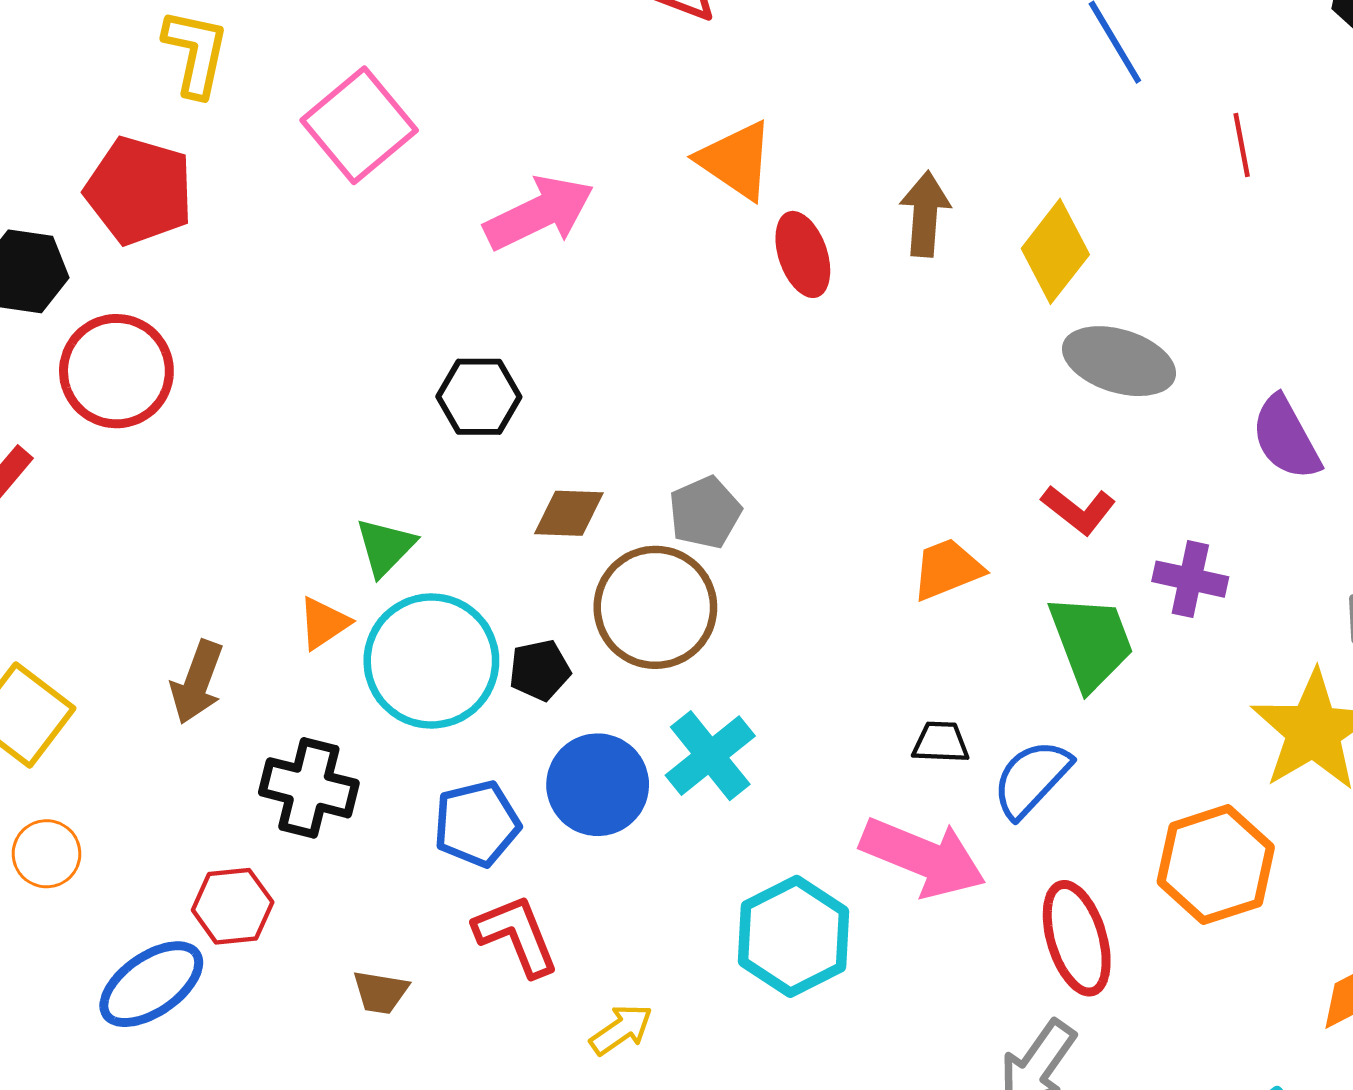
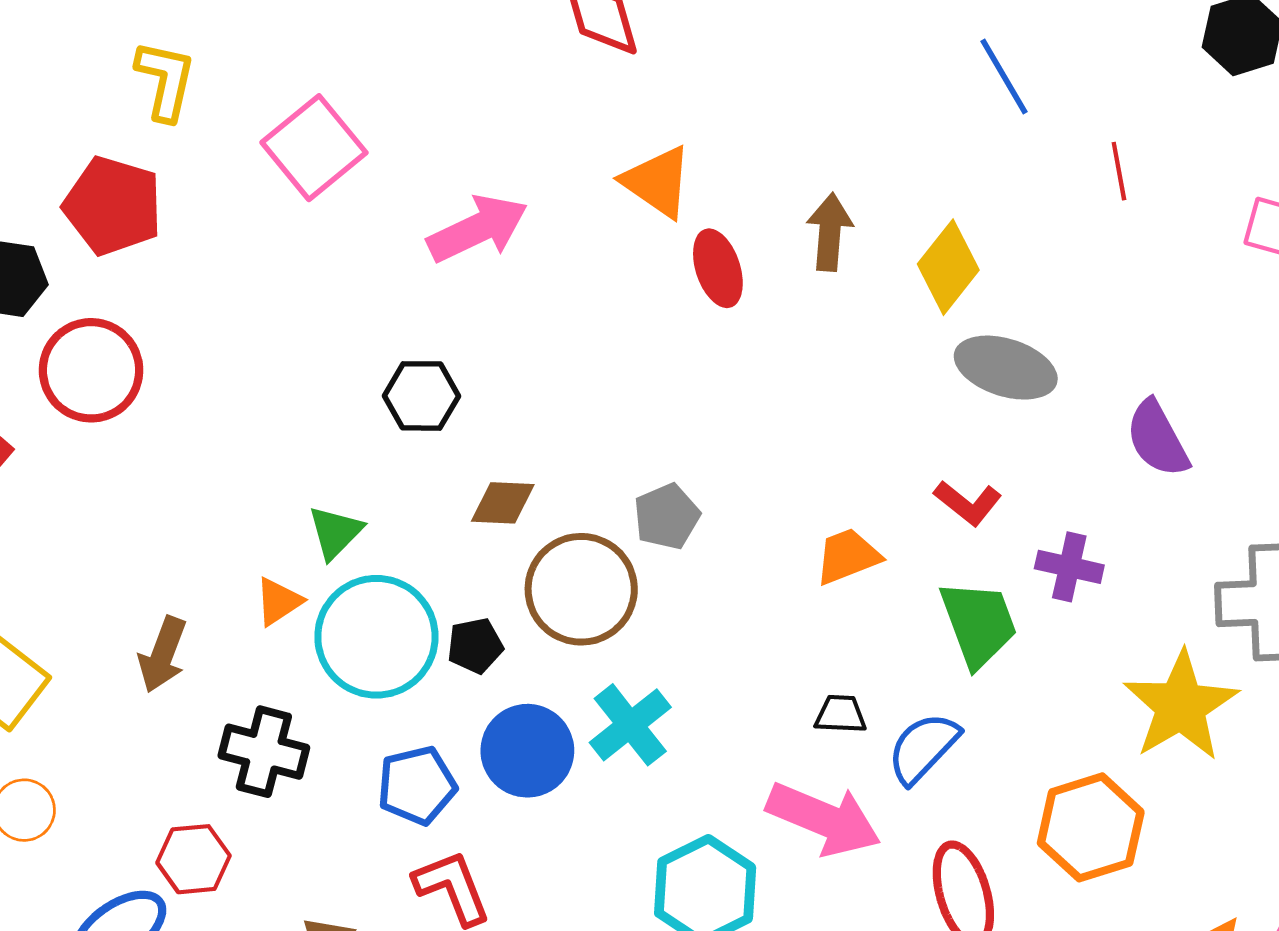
gray pentagon: (705, 512) -> (667, 516), moved

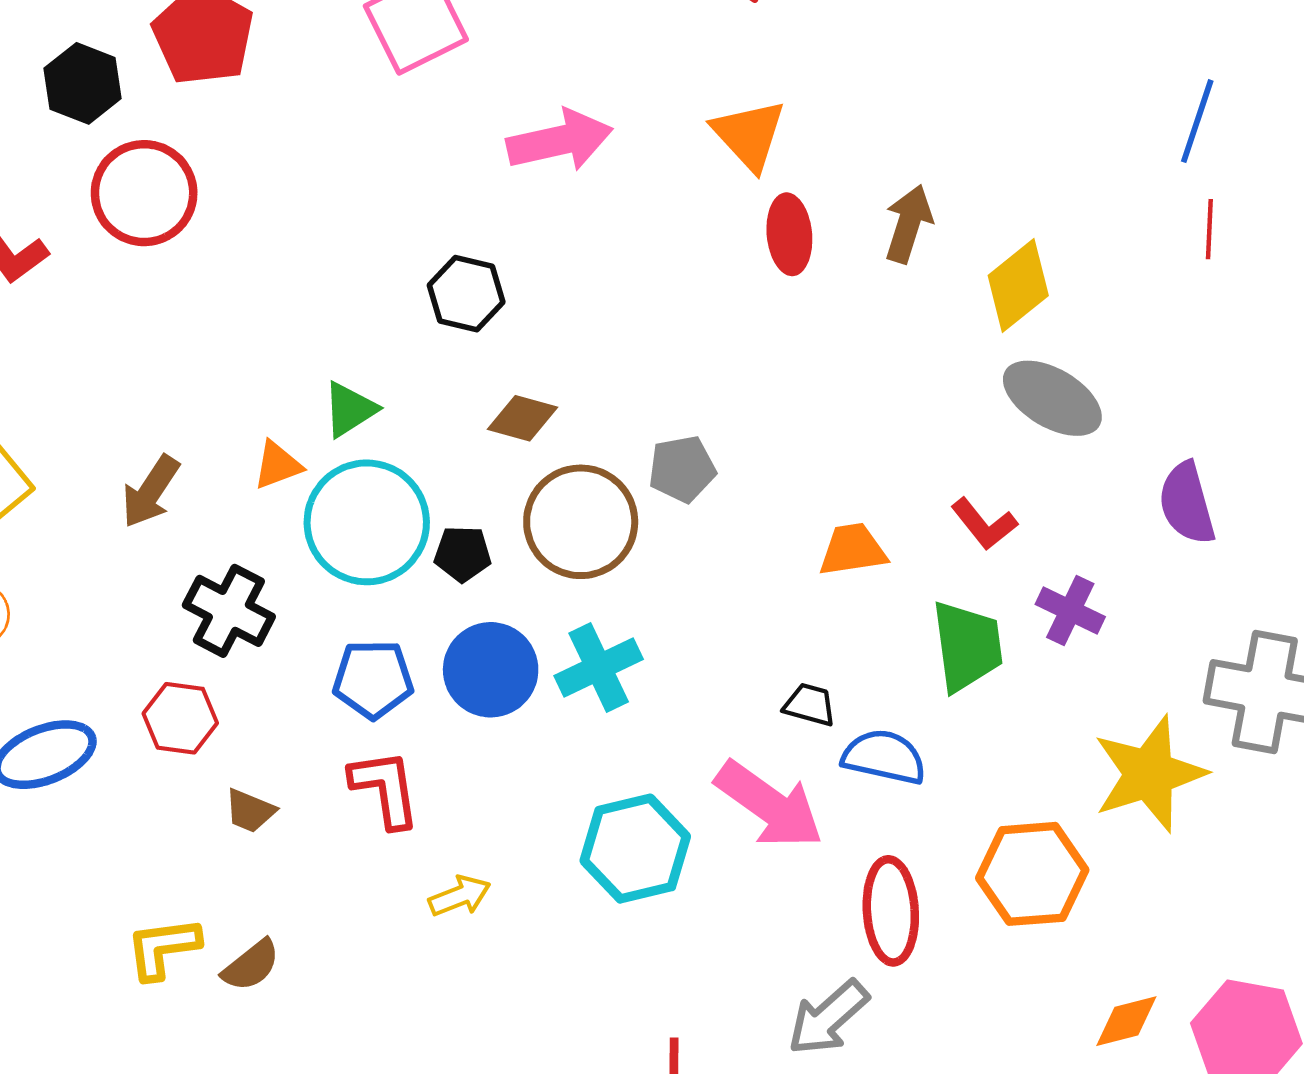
blue line: (1004, 77) -> (1197, 121), moved, turned 36
blue semicircle: (923, 748) -> (884, 757), turned 46
red hexagon: (194, 859) -> (180, 718), moved

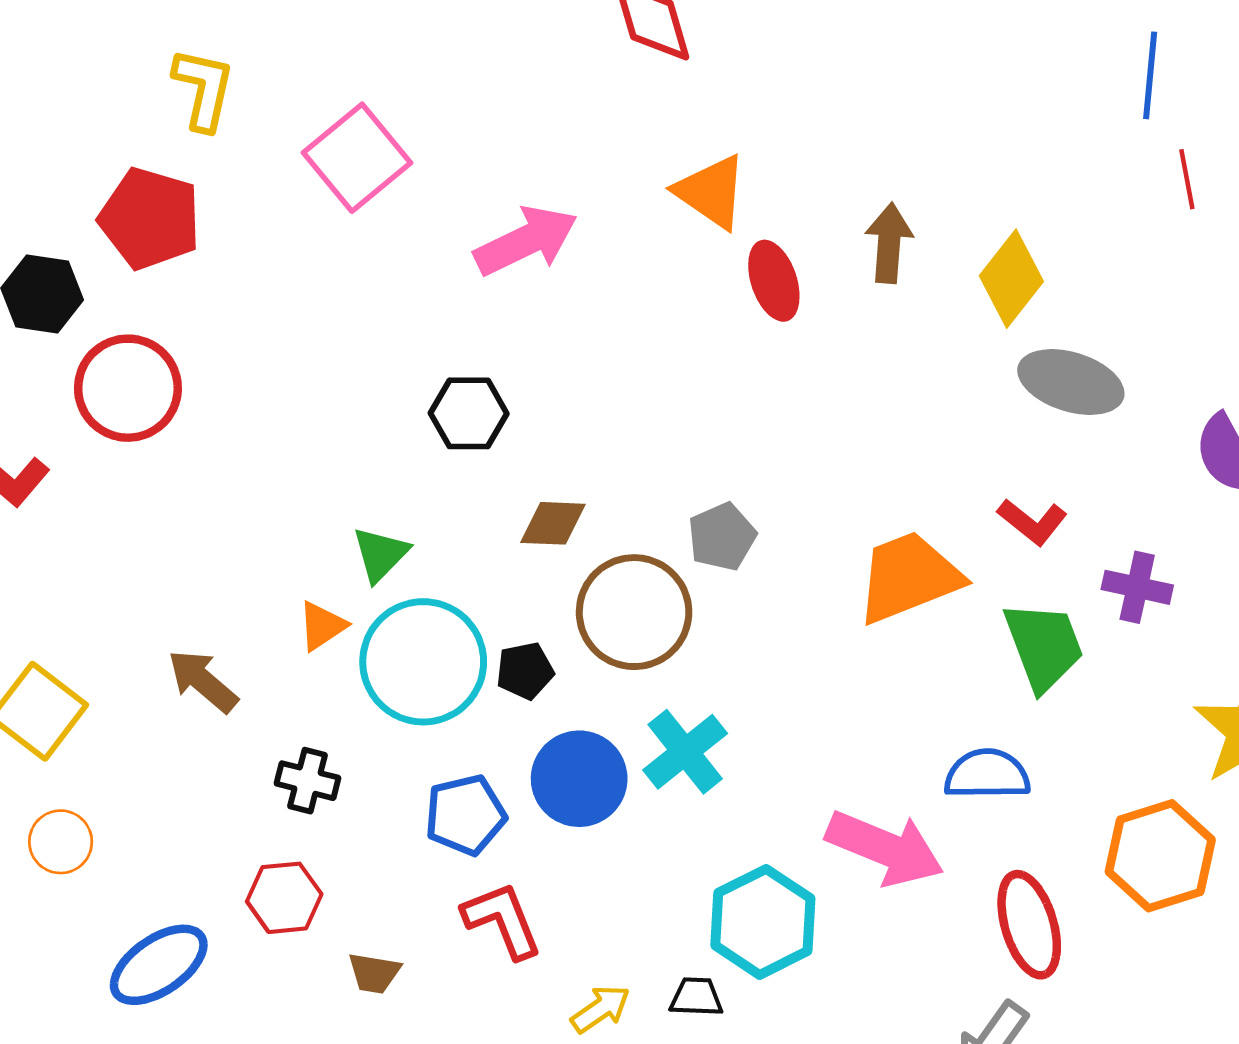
brown arrow: (150, 491) -> (203, 681), turned 110
orange trapezoid: (853, 550) -> (909, 577), size x1.6
black cross: (229, 611) -> (308, 781), size x0.7
black trapezoid: (810, 705) -> (696, 997), moved

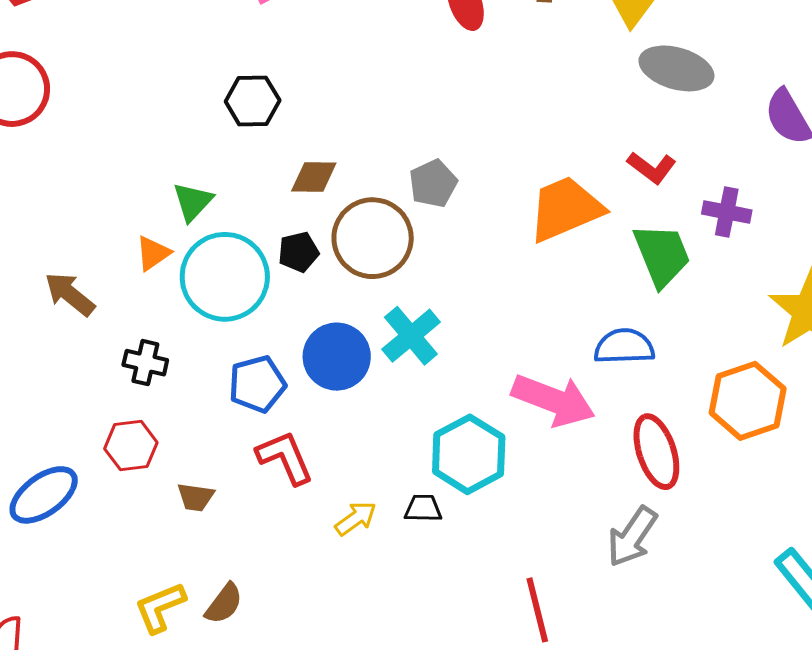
black pentagon: (525, 671) -> (299, 252), moved

